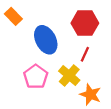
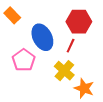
red line: (85, 54) -> (71, 46), moved
pink pentagon: (36, 77) -> (24, 60), moved

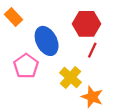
red line: (71, 46) -> (92, 50), moved

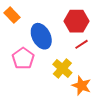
red line: (92, 50) -> (82, 44), turned 32

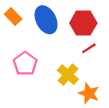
blue ellipse: (41, 36) -> (46, 20), moved

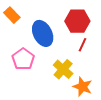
blue ellipse: (46, 20) -> (43, 33), moved
red line: (89, 48) -> (83, 45), turned -32

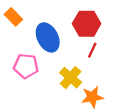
pink pentagon: (23, 59) -> (26, 66), turned -30
orange star: (83, 87) -> (92, 97), turned -30

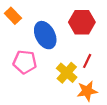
red line: (92, 50) -> (87, 61), moved

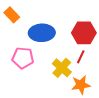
red hexagon: (82, 22) -> (84, 33), moved
blue ellipse: (45, 35) -> (42, 33), turned -65

